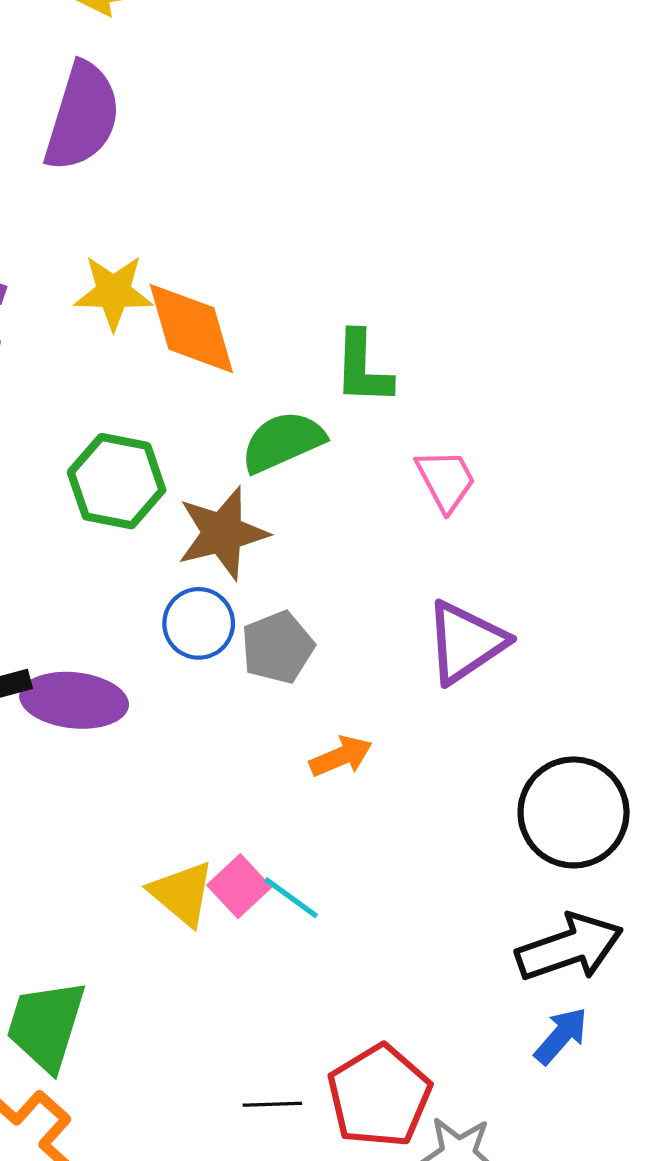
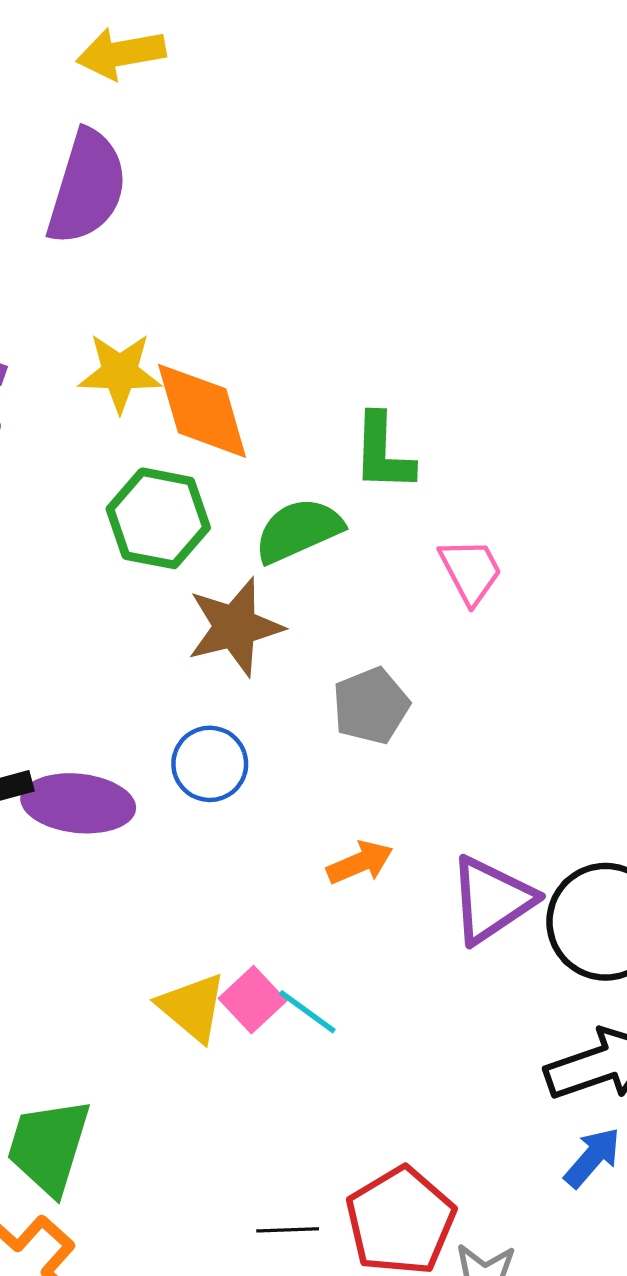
green hexagon: (117, 481) -> (158, 518), moved
blue circle: (199, 623) -> (210, 764), moved
purple triangle: (466, 642) -> (491, 900), moved
gray pentagon: (278, 647) -> (371, 706), moved

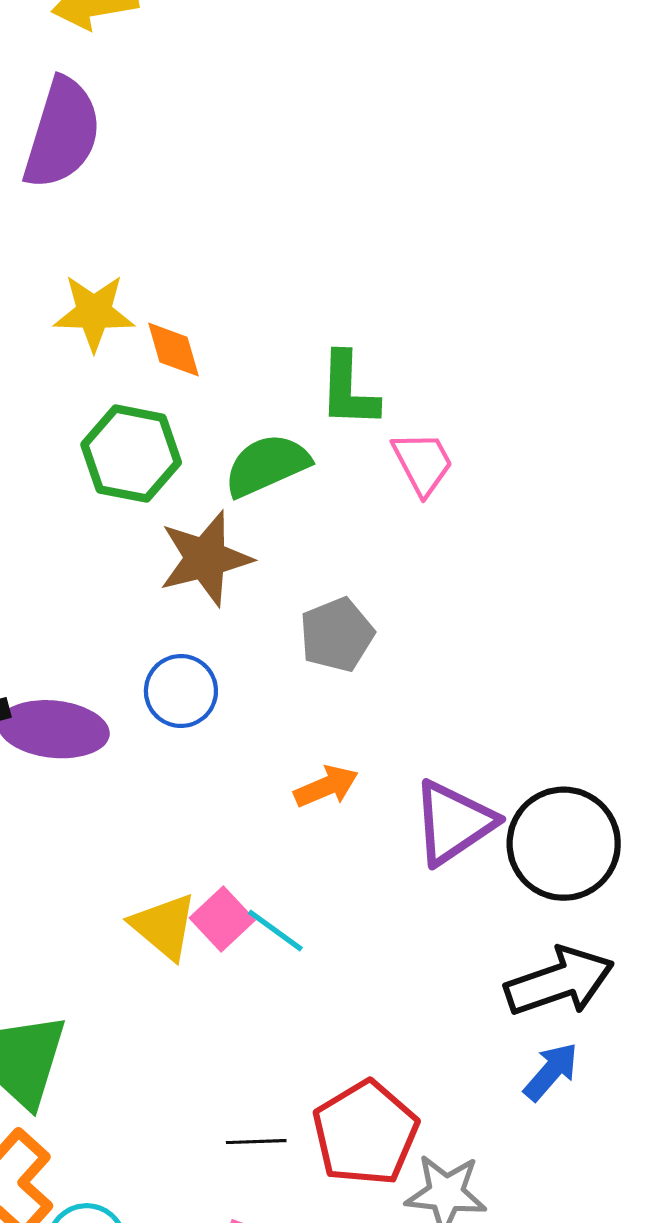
orange diamond: (202, 411) -> (174, 350), size x0.6
pink trapezoid: (471, 571) -> (423, 463), moved

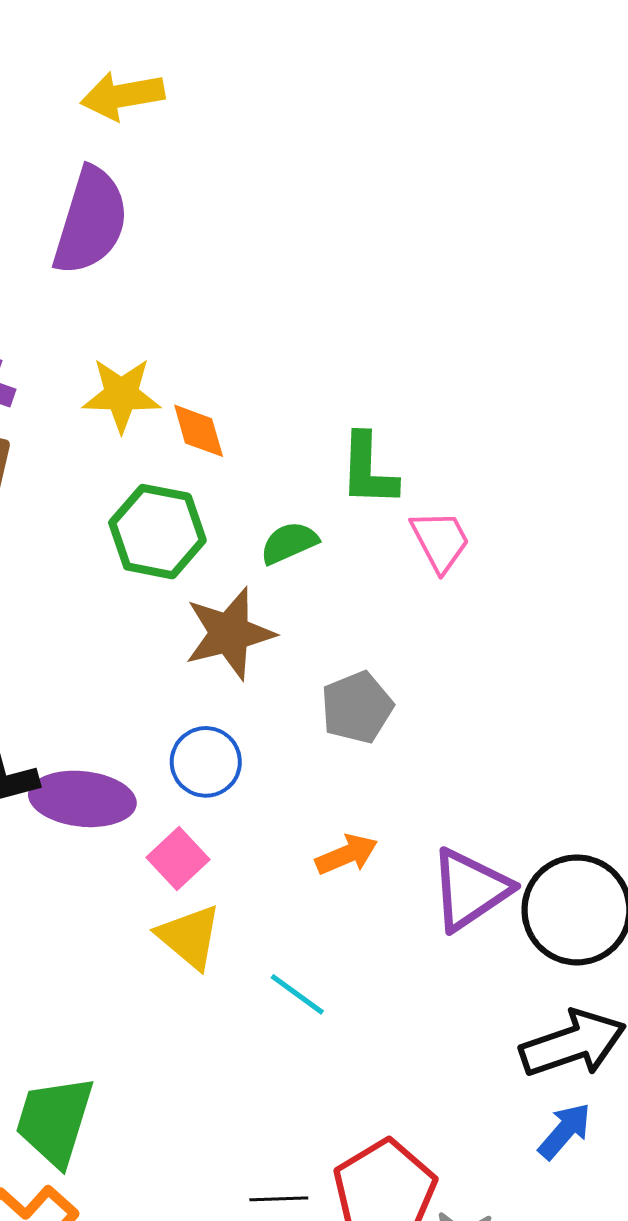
green semicircle: (267, 465) -> (289, 543), size x0.7
pink square: (222, 919) -> (178, 859), moved
yellow triangle: (164, 926) -> (189, 937), moved

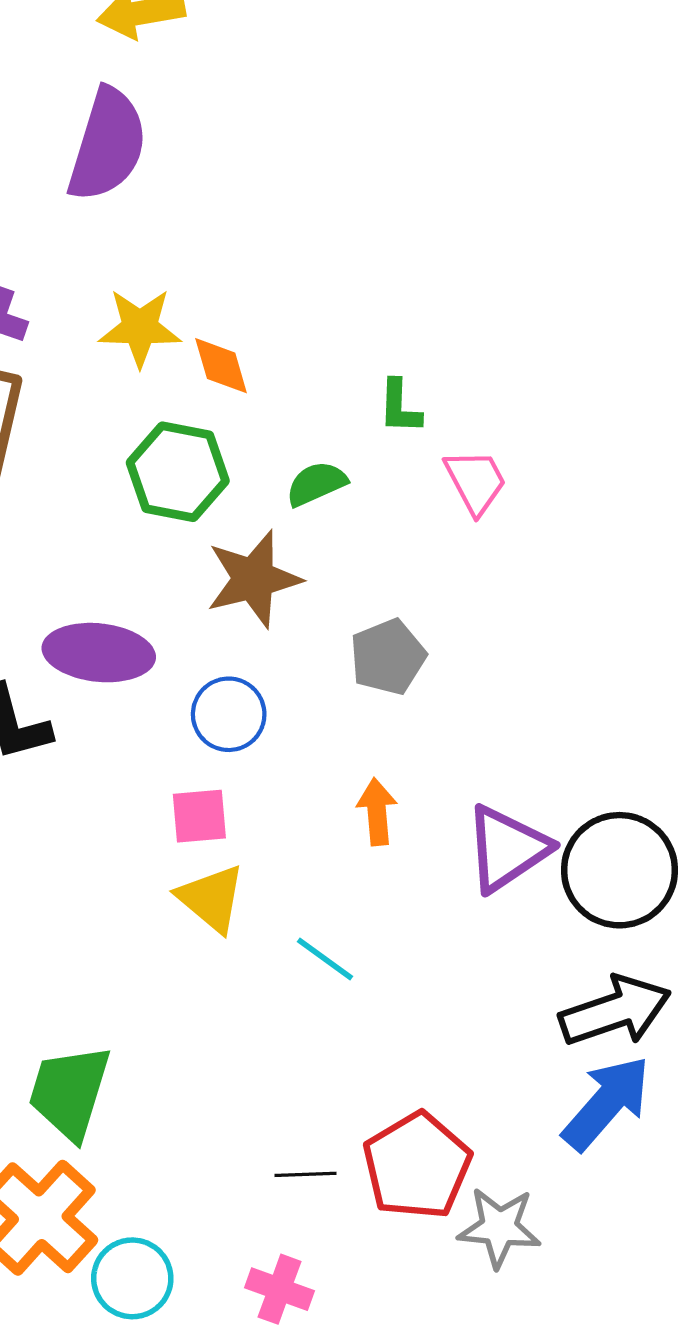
green L-shape: (368, 470) -> (400, 407), size x0.7
purple ellipse: (82, 799) -> (99, 653), moved
orange arrow: (347, 854) -> (377, 812), turned -72
pink square: (178, 859) -> (199, 816), turned 38
blue arrow: (565, 1131) -> (607, 1103), size x1.6

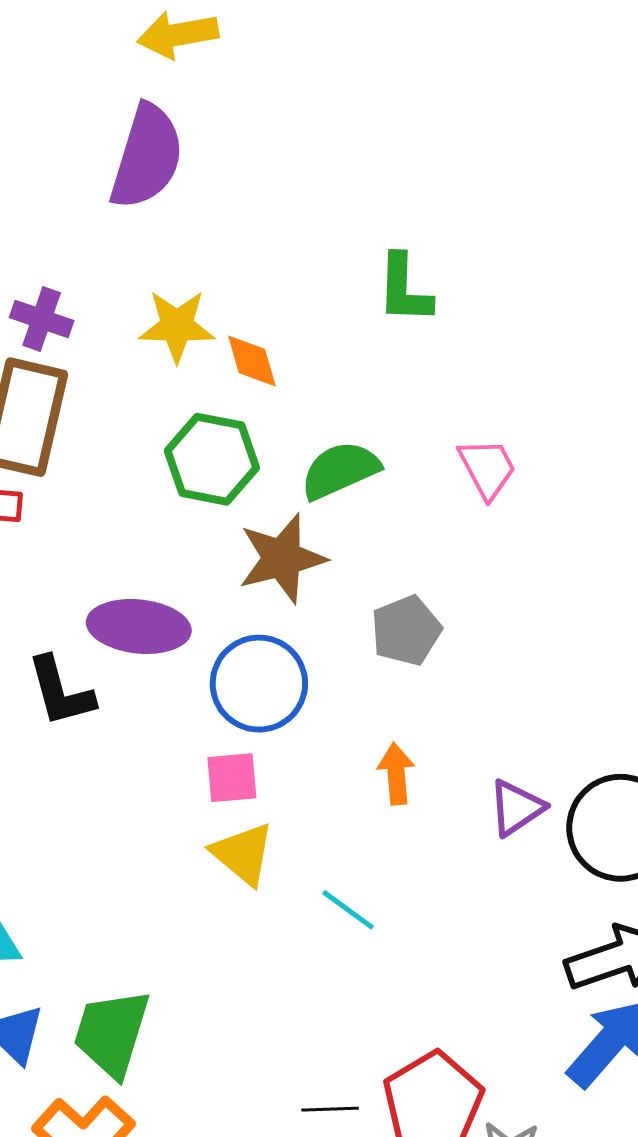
green L-shape: (400, 407) -> (404, 289), moved, size x1.4
green semicircle: (316, 484) -> (340, 470), size x1.4
blue circle: (229, 714) -> (259, 684), size x1.4
purple triangle: (507, 849) -> (516, 808), size x0.7

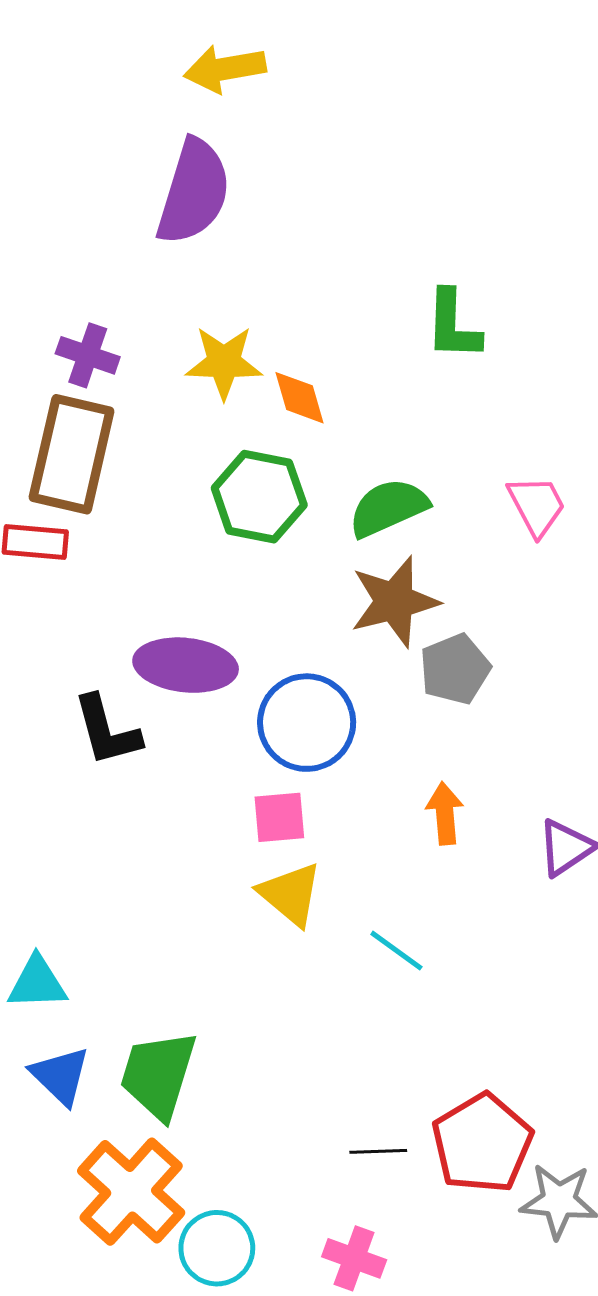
brown star: (282, 558) -> (394, 602), moved

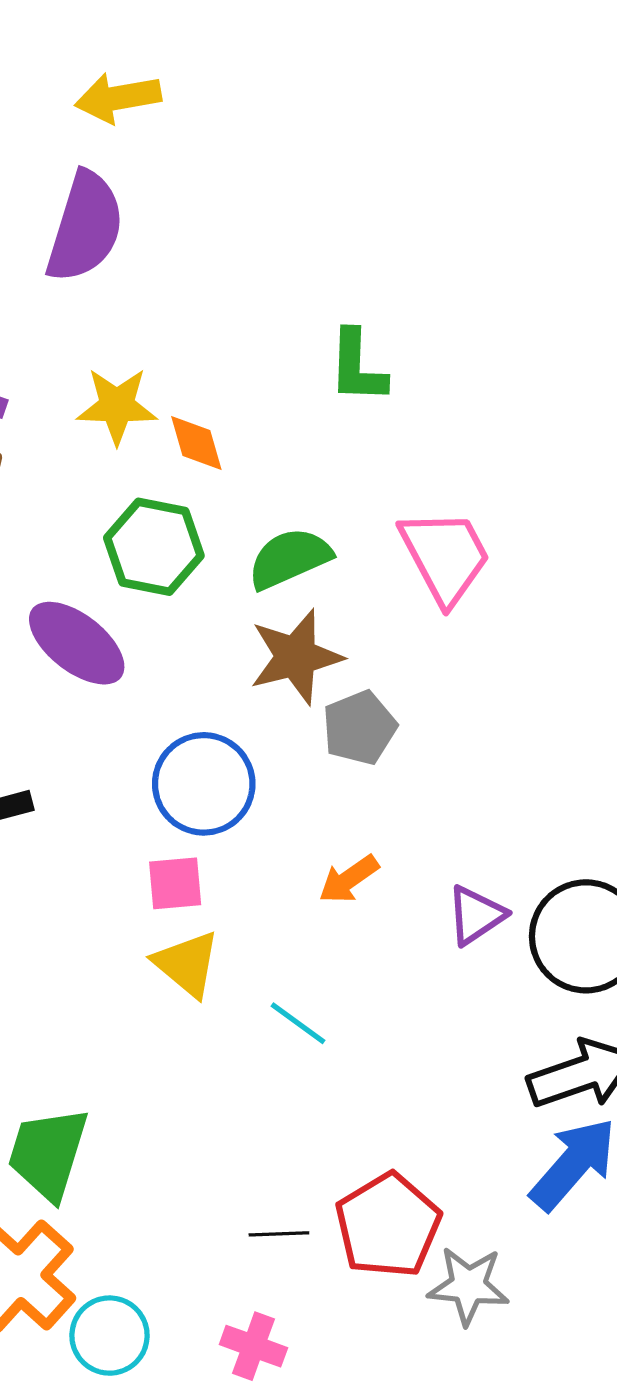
pink trapezoid: (537, 506) -> (445, 556), size x1.5
purple ellipse: (186, 665) -> (77, 643), moved, turned 32
orange arrow: (445, 813) -> (349, 879), turned -120

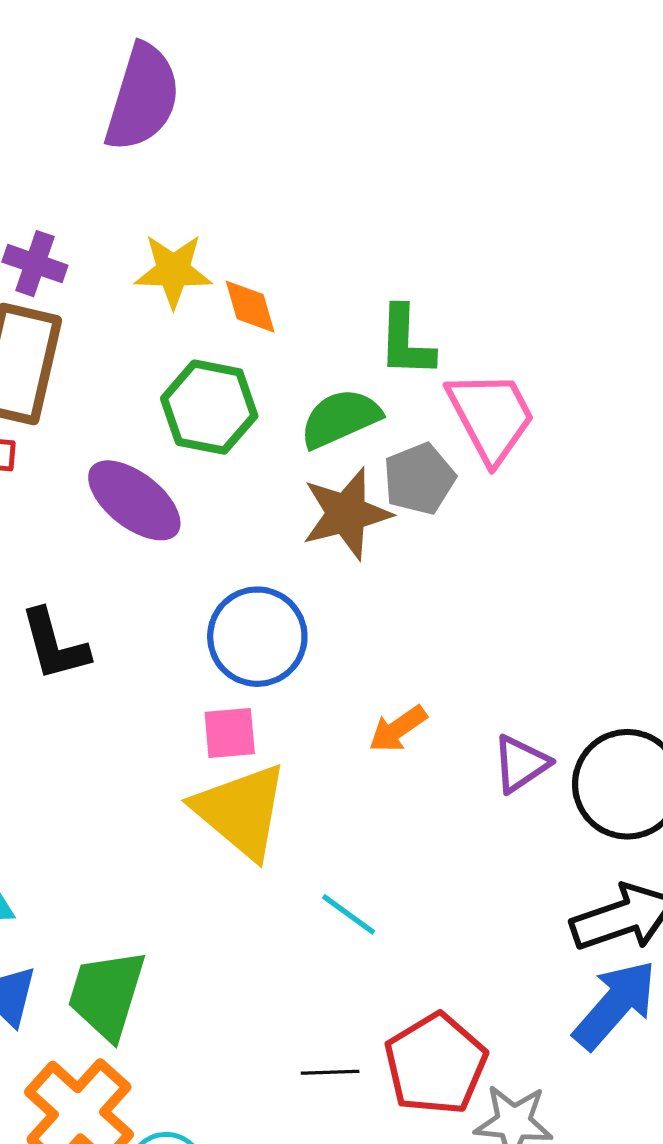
green L-shape: (357, 367) -> (406, 341), moved
gray pentagon: (359, 728) -> (419, 479), moved
yellow triangle: (187, 964) -> (241, 811), size x1.5
cyan line: (298, 1023) -> (349, 914), moved

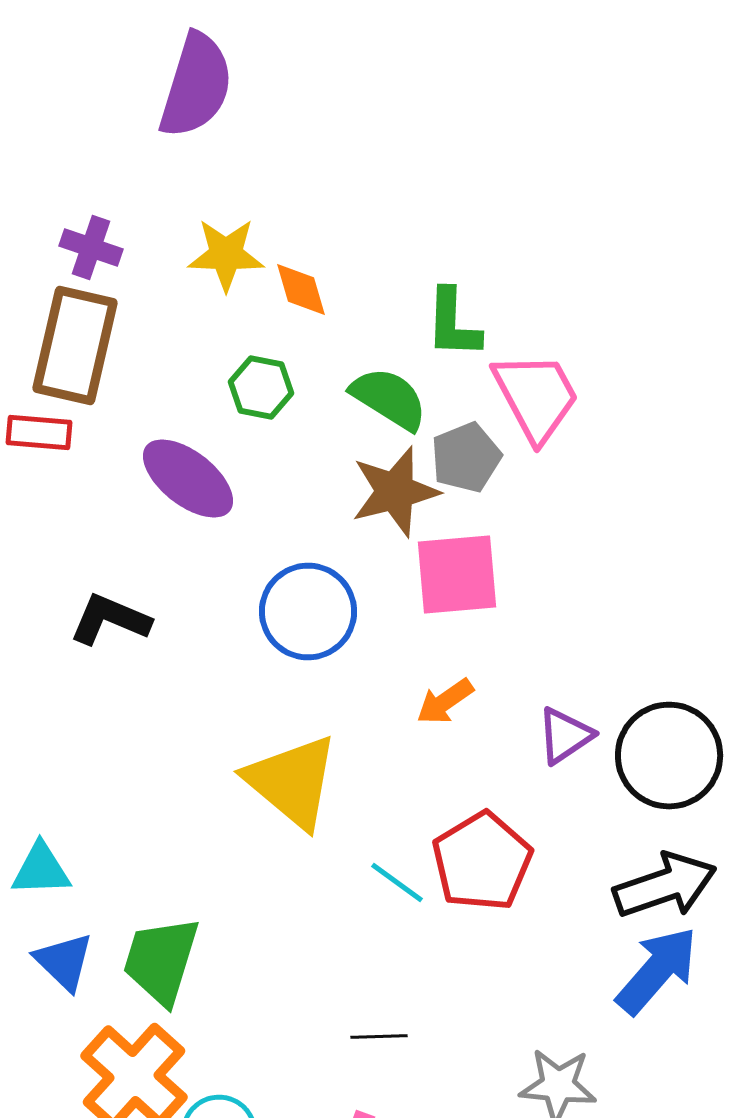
green hexagon: (209, 407) -> (261, 388), size x0.7
green semicircle: (340, 418) -> (389, 398), turned 56
black L-shape: (54, 645) -> (110, 620), turned 128
pink square: (230, 733) -> (457, 574), moved, size x1.6
red pentagon: (436, 1064) -> (482, 862), moved

